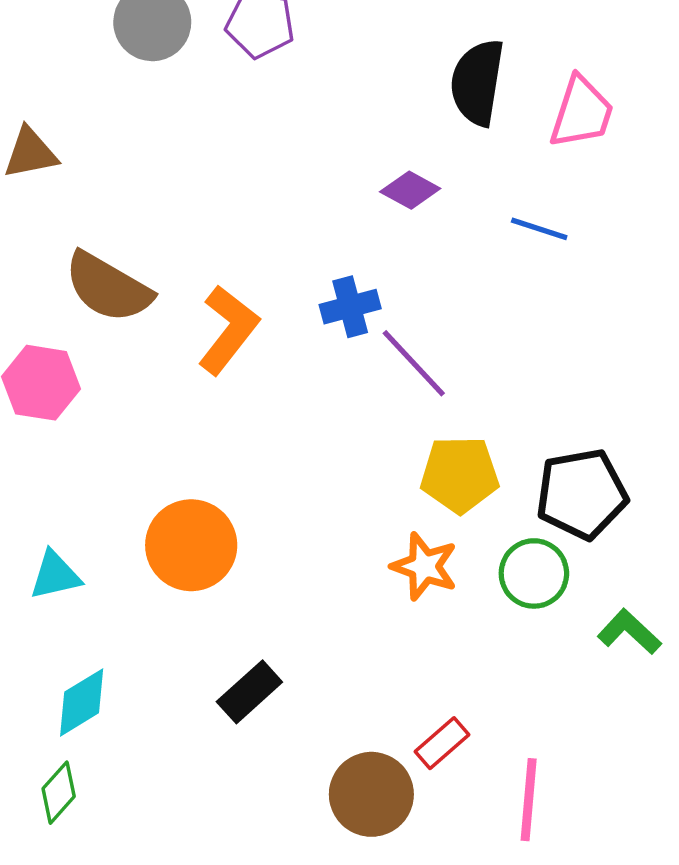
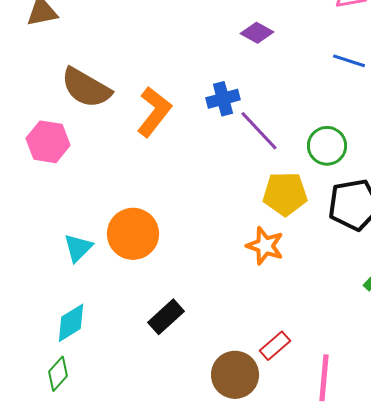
blue line: (539, 229) -> (349, 61), moved
green circle: (534, 573) -> (327, 146), moved
cyan triangle: (55, 575) -> (78, 248), moved, turned -32

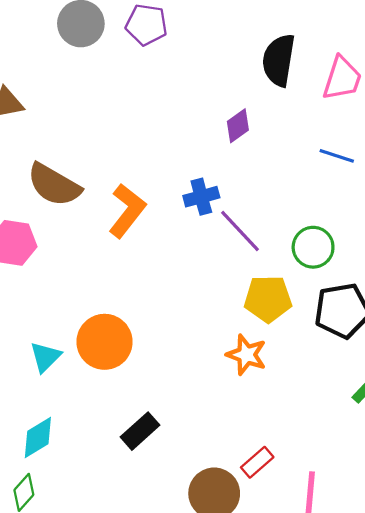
purple diamond: (257, 33) -> (238, 126), turned -64

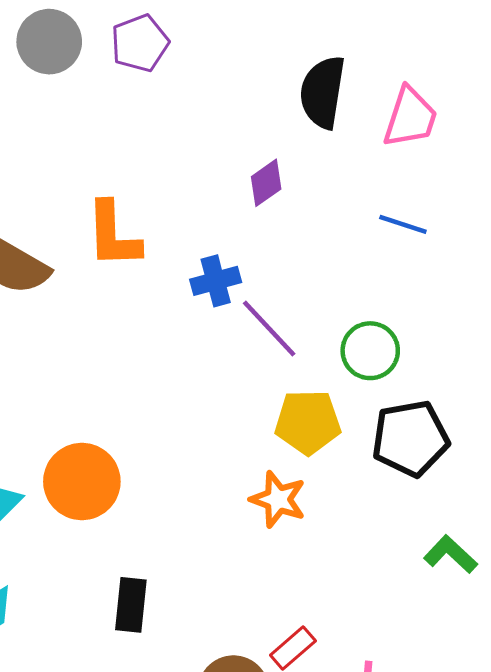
purple pentagon: (146, 25) -> (140, 43), turned -30
orange L-shape: (127, 211) -> (113, 235), moved, turned 140
black rectangle: (140, 431) -> (131, 605), turned -42

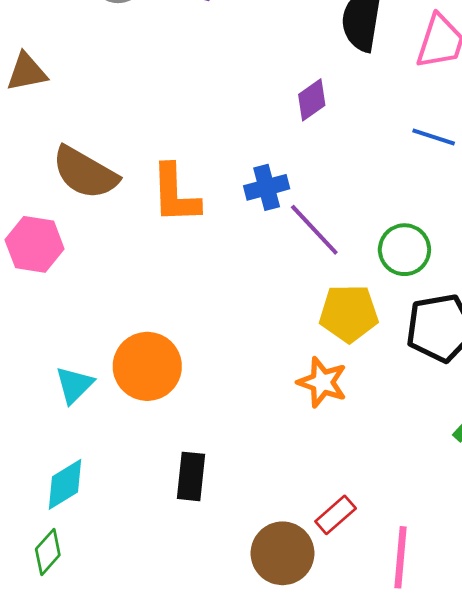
orange L-shape: (113, 235) -> (175, 194), moved

